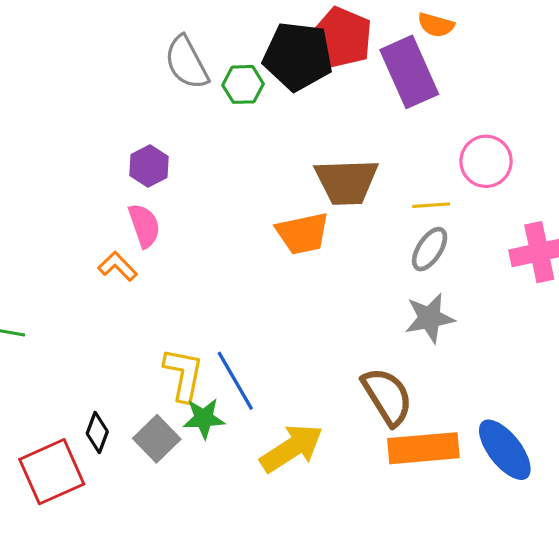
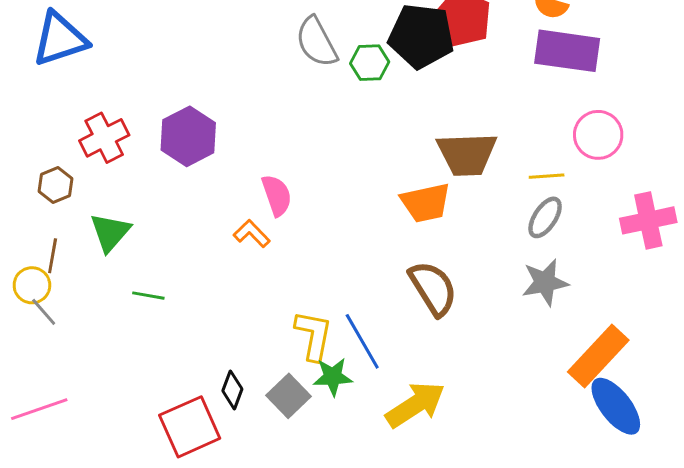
purple rectangle: (409, 72) -> (567, 51), moved, turned -58
purple hexagon: (149, 166) -> (188, 136), moved, size x1.5
brown semicircle: (387, 396) -> (433, 288), moved
orange rectangle: (423, 448) -> (598, 356), moved, turned -42

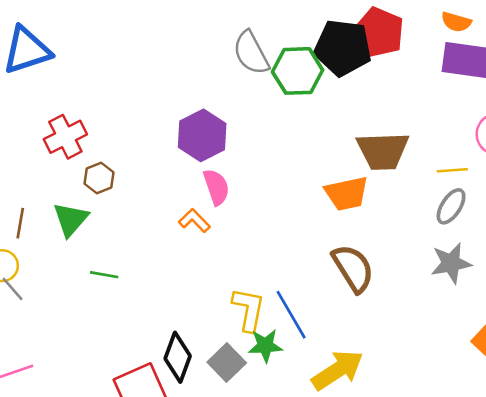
green hexagon: (370, 63) -> (298, 71), size x1.5
purple hexagon: (188, 136) -> (202, 135), moved
brown hexagon: (56, 185) -> (99, 178), moved
brown line: (53, 256) -> (20, 223), moved
black diamond: (232, 390) -> (178, 357), size x1.5

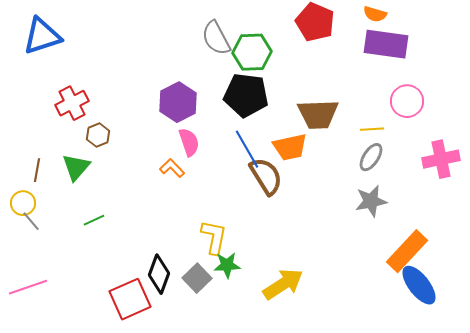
black pentagon: (343, 48) -> (246, 95), moved
brown semicircle: (353, 268) -> (266, 176), moved
green line: (104, 275) -> (94, 220), moved, turned -35
blue line: (291, 315) -> (247, 149), moved

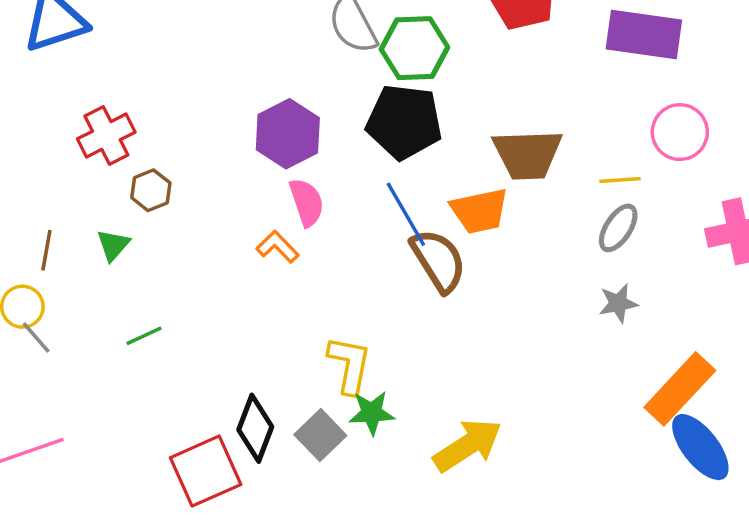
green triangle: (76, 167) -> (113, 245), size x0.7
gray star: (371, 201) -> (618, 303), size x0.7

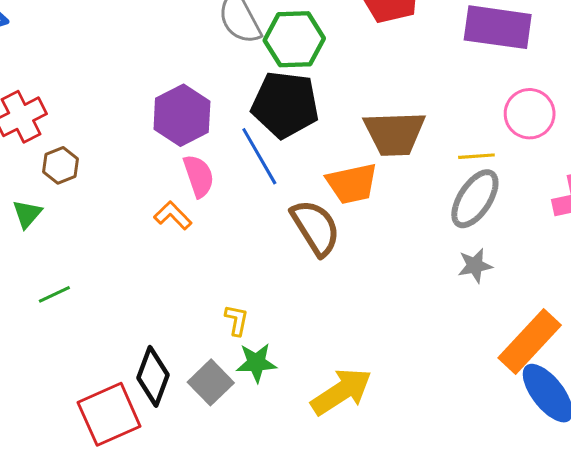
blue line: (406, 214) -> (259, 156), moved
gray ellipse: (618, 228) -> (475, 199), size x1.4
yellow L-shape: (349, 365) -> (237, 320), size x0.6

